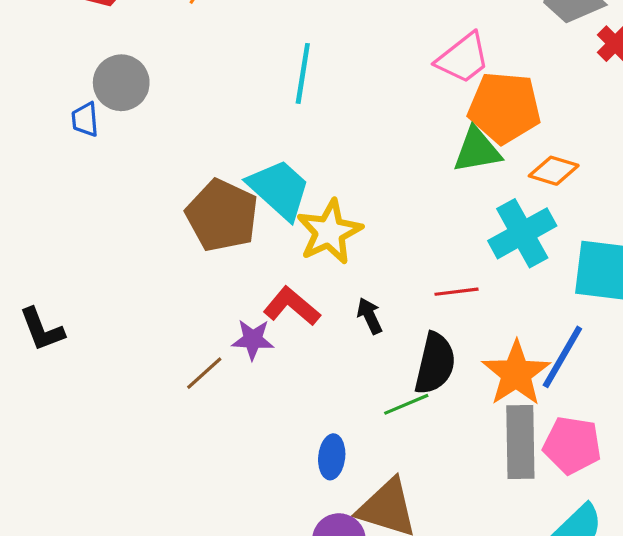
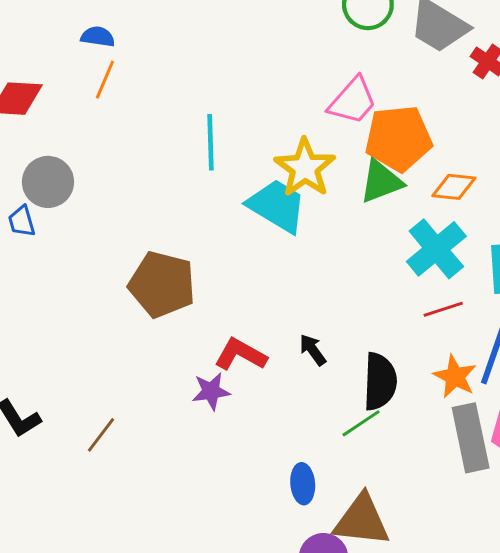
cyan trapezoid: (279, 189) -> (277, 206), moved
yellow star: (329, 232) -> (305, 168), moved
red line: (456, 292) -> (443, 309), moved
brown line: (204, 373) -> (101, 435), moved
orange star: (516, 373) -> (455, 377), size x0.7

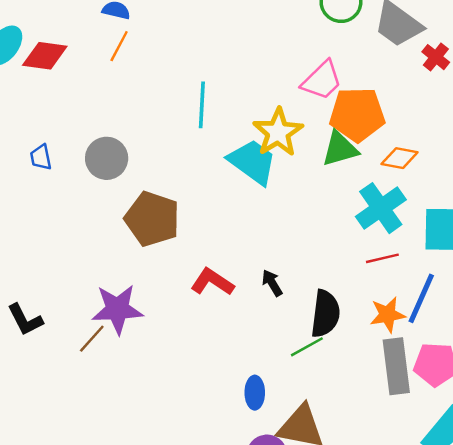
gray circle: (48, 182) -> (107, 158), moved
orange star: (455, 377) -> (388, 315), turned 30
purple star: (211, 391) -> (117, 309), moved, size x1.6

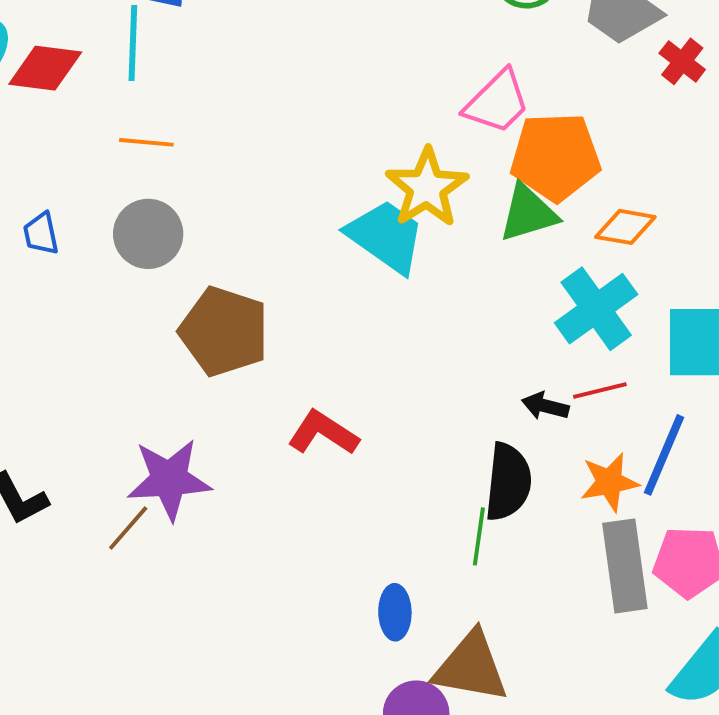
orange line: (119, 46) -> (146, 142), moved, turned 68
cyan line: (202, 105) -> (133, 43), moved
black arrow: (272, 283) -> (545, 406), moved, turned -44
green line: (307, 347) -> (479, 536), turned -52

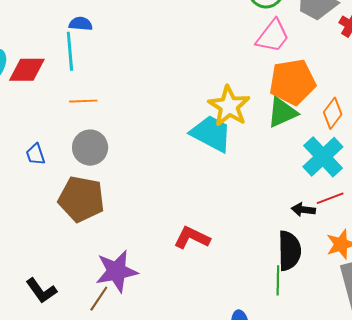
pink trapezoid: (497, 102) -> (273, 36), moved
orange diamond: (625, 227) -> (333, 113), turned -56
brown pentagon: (224, 331) -> (81, 199), moved

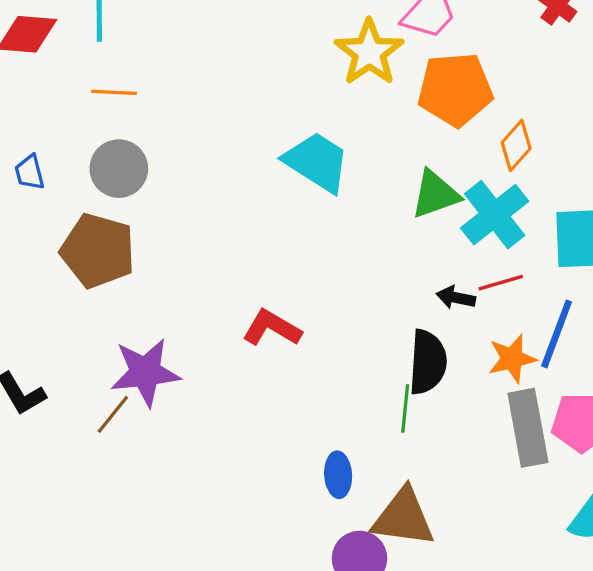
yellow star: (229, 106) -> (369, 52), moved
green triangle: (282, 113) -> (435, 194), moved

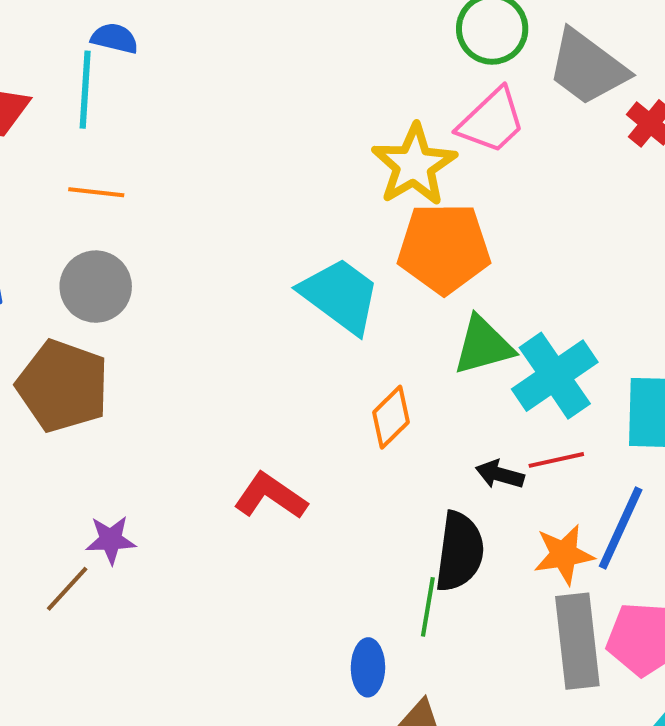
orange pentagon: (455, 89) -> (444, 248), moved
orange diamond: (516, 145) -> (391, 417), moved
purple star: (145, 372) -> (111, 540), size x0.6
blue ellipse: (338, 475) -> (368, 667), moved

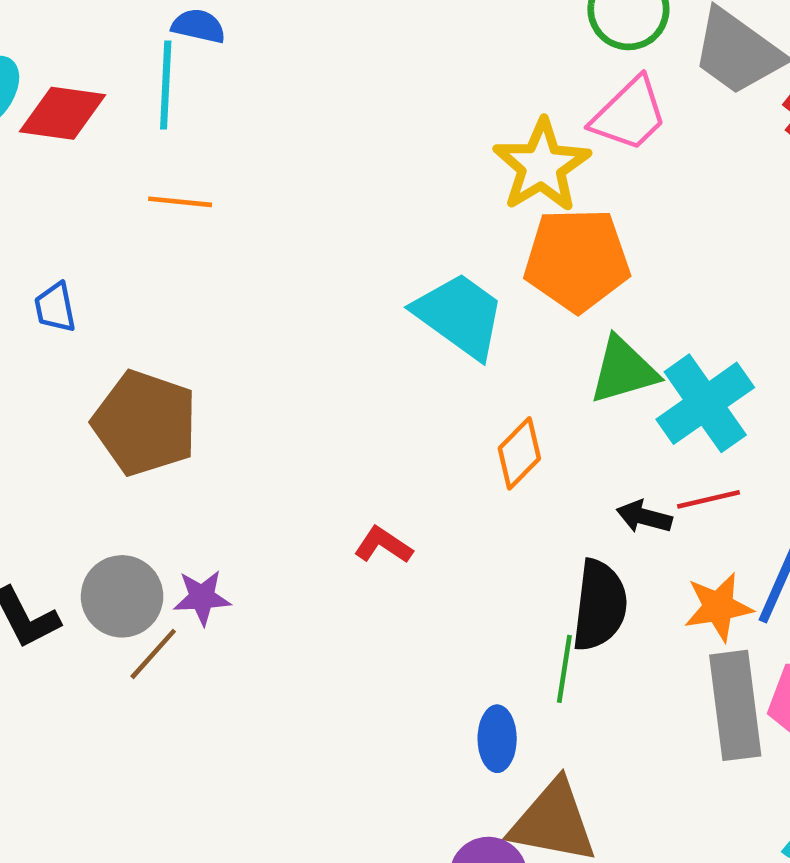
gray circle: (96, 287) -> (122, 596), moved
red L-shape: (270, 496) -> (383, 545), size x0.7

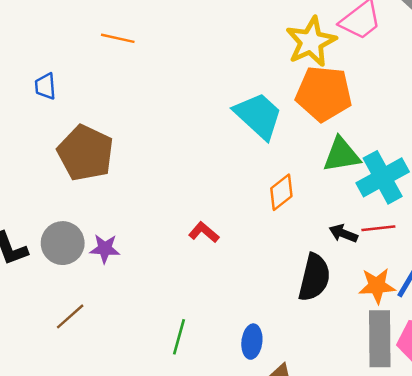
brown line: (153, 654) -> (70, 316), moved
green line: (564, 669) -> (179, 337), moved

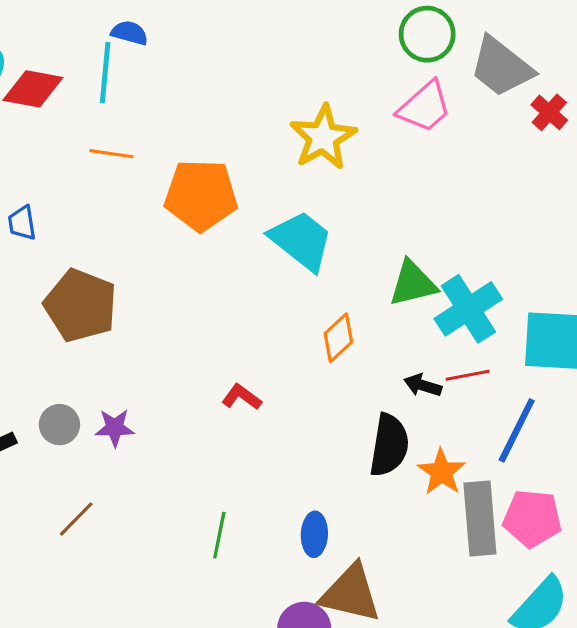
yellow star: (311, 42) -> (323, 137), moved
orange pentagon: (324, 94) -> (201, 195), moved
gray circle: (63, 243) -> (59, 425), size x0.7
orange star: (377, 286) -> (441, 472), moved, turned -30

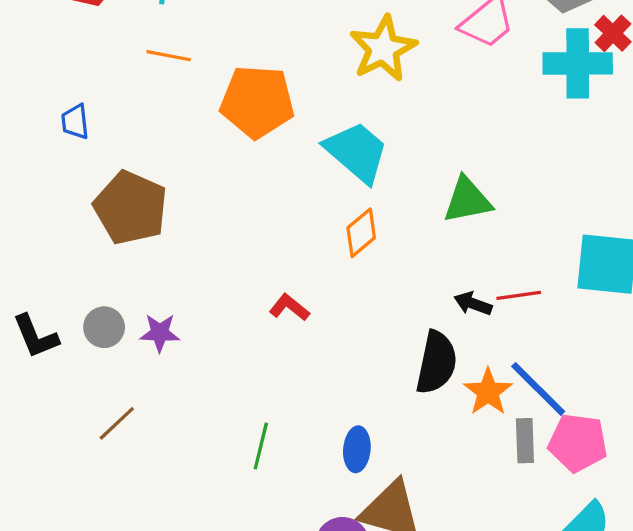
cyan cross: (468, 309) -> (578, 63), moved, turned 30
orange diamond: (338, 338) -> (361, 233), moved
blue line: (517, 430) -> (538, 389), moved, turned -74
gray rectangle: (480, 518) -> (525, 441), size x0.6

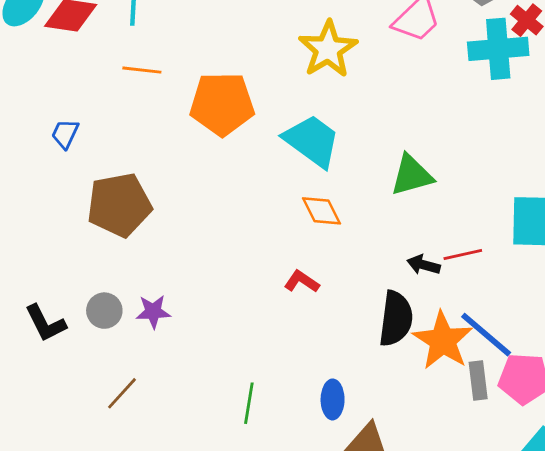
blue trapezoid: (75, 122) -> (65, 134), turned 36
brown pentagon: (131, 208) -> (119, 205), turned -30
orange diamond: (361, 233) -> (322, 211), turned -72
red L-shape: (289, 307) -> (302, 282), moved
orange star: (488, 392) -> (443, 341), size x1.4

